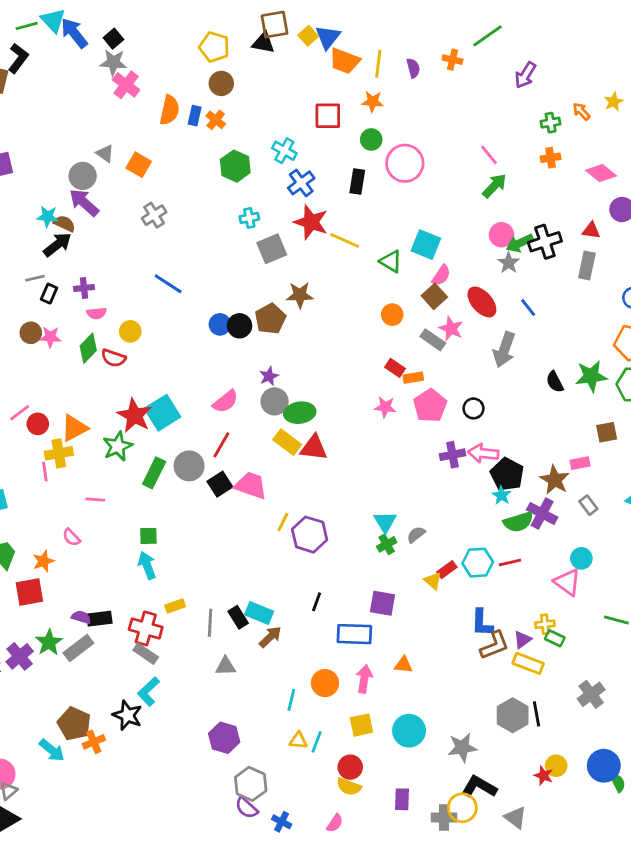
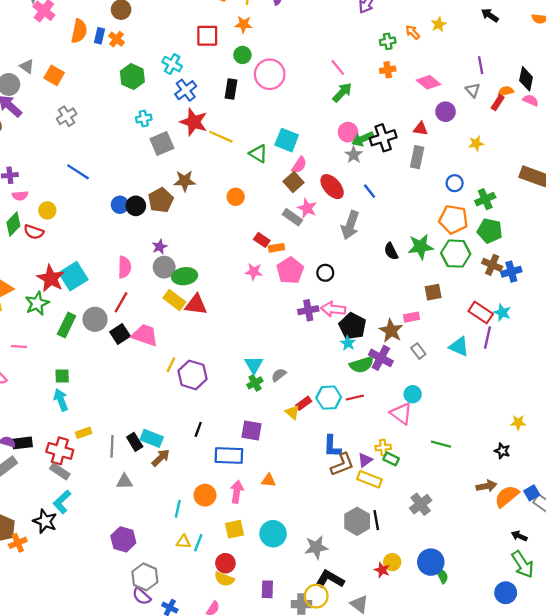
orange circle: (392, 315) -> (236, 197), moved
pink semicircle: (226, 401) -> (124, 267), turned -50

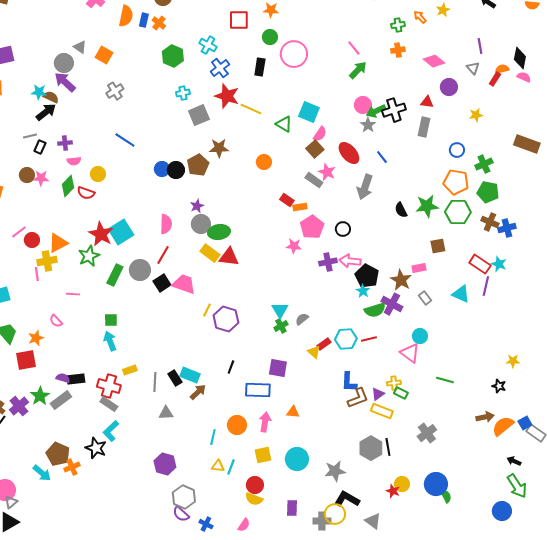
pink star: (254, 272) -> (294, 246), moved

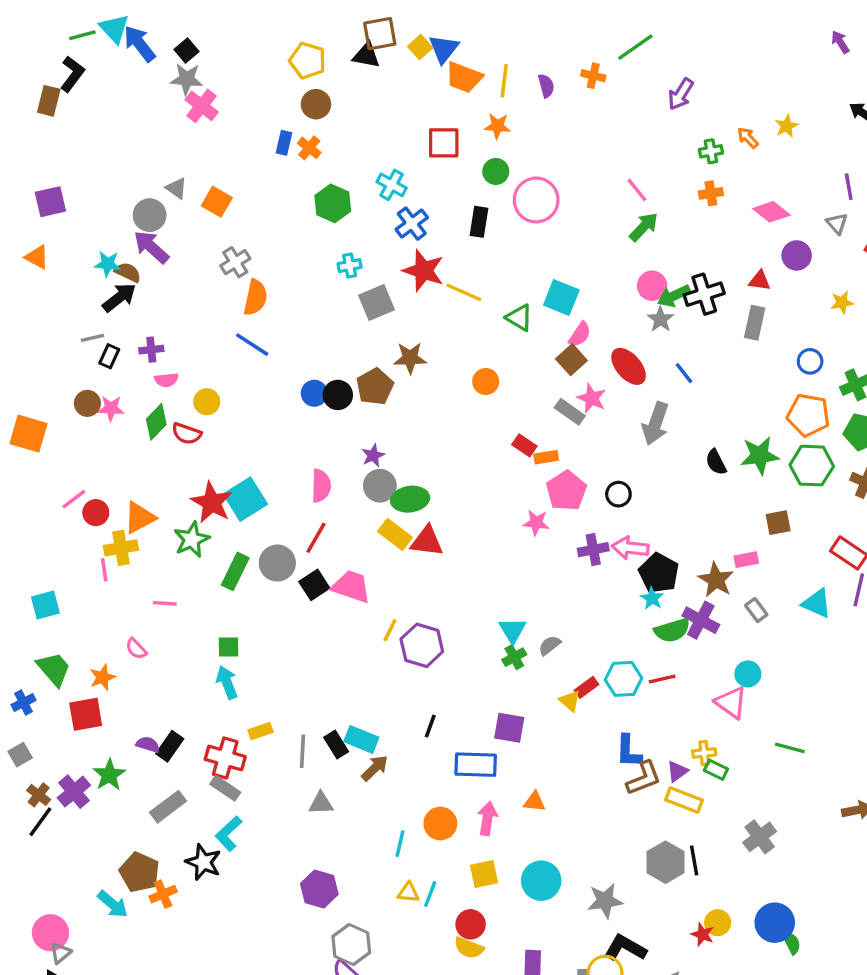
orange semicircle: (126, 16) -> (255, 297), moved
black rectangle: (76, 379) -> (170, 746), turned -48
gray rectangle: (61, 400) -> (168, 807), moved

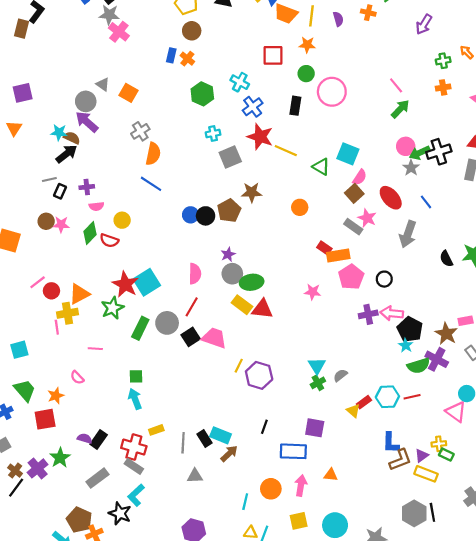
orange triangle: (37, 257) -> (14, 128), turned 35
orange rectangle: (546, 457) -> (338, 255), size x1.5
pink star: (536, 523) -> (313, 292), moved

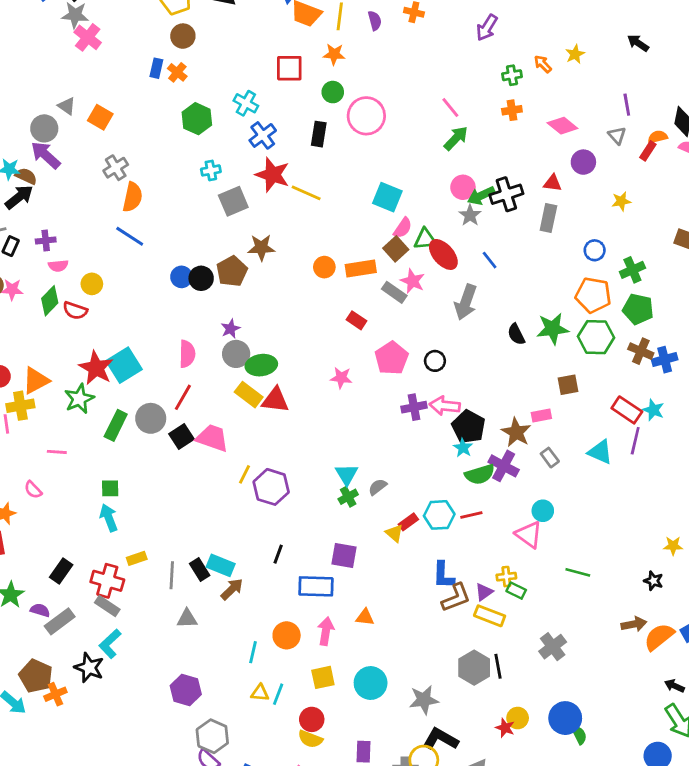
green triangle: (321, 167) -> (425, 239), moved, turned -36
orange rectangle: (338, 255) -> (361, 268), moved
purple semicircle: (85, 438) -> (40, 610), moved

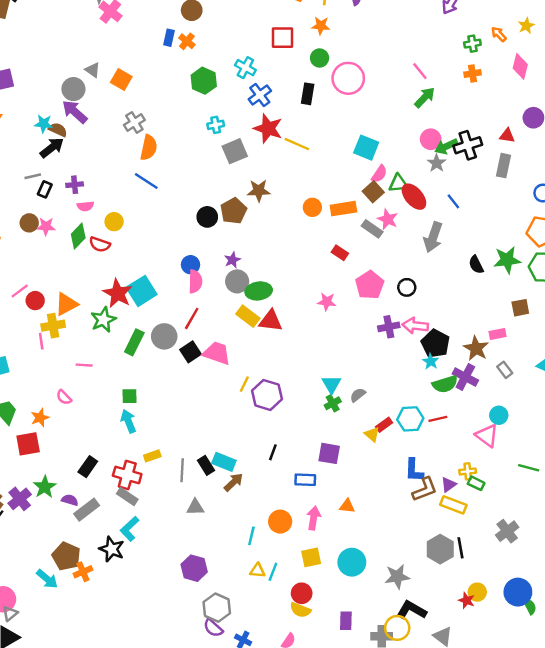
pink diamond: (562, 126) -> (520, 66), moved, turned 65
blue circle: (181, 277) -> (191, 265), moved
blue rectangle: (316, 586) -> (305, 480), size x0.7

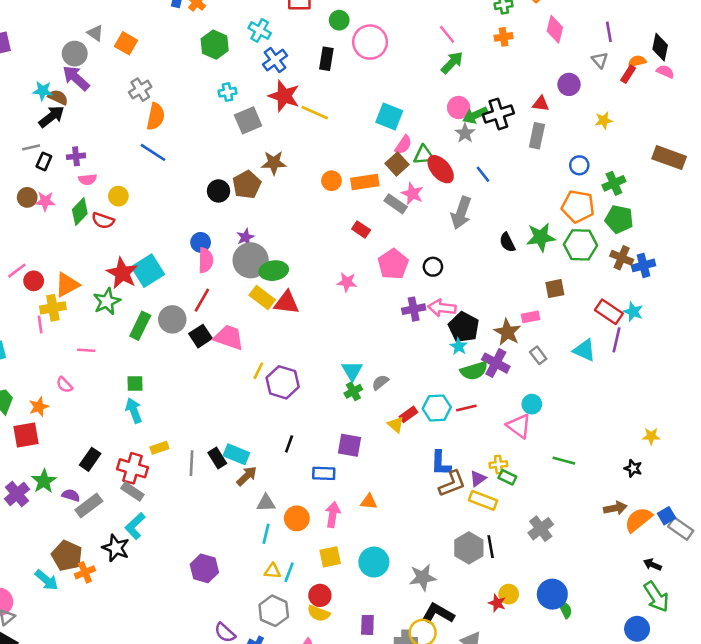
gray circle: (237, 281) -> (251, 260), size x1.4
gray triangle: (195, 507) -> (266, 503), moved
gray hexagon: (217, 608) -> (274, 611), moved

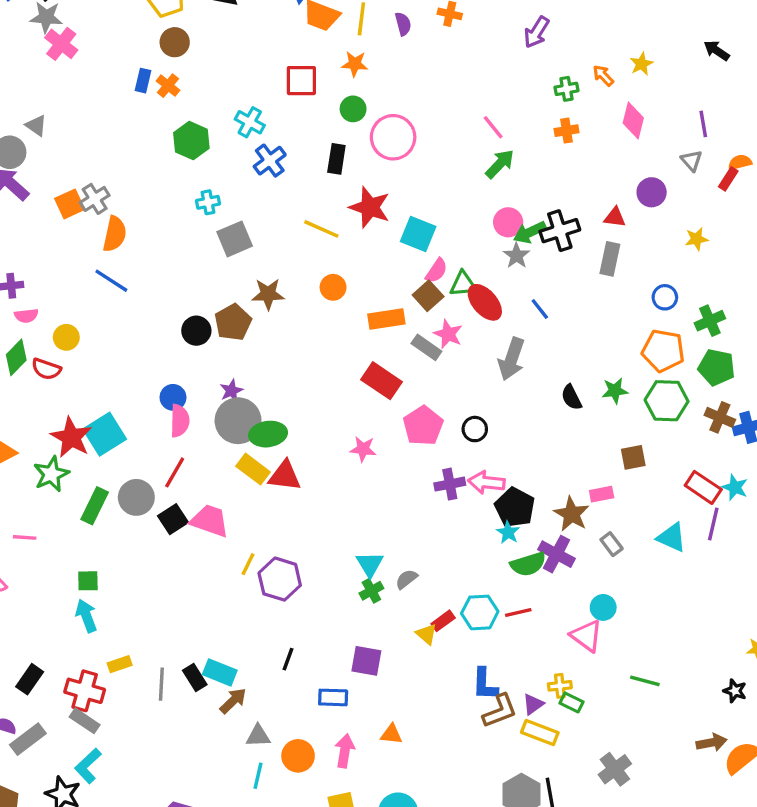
orange square: (126, 43) -> (70, 204), moved, turned 35
red star: (284, 96) -> (370, 207), moved
orange circle: (331, 181) -> (333, 287), moved
red rectangle: (361, 229) -> (381, 381), size x1.6
green star: (541, 237) -> (615, 391), size x0.7

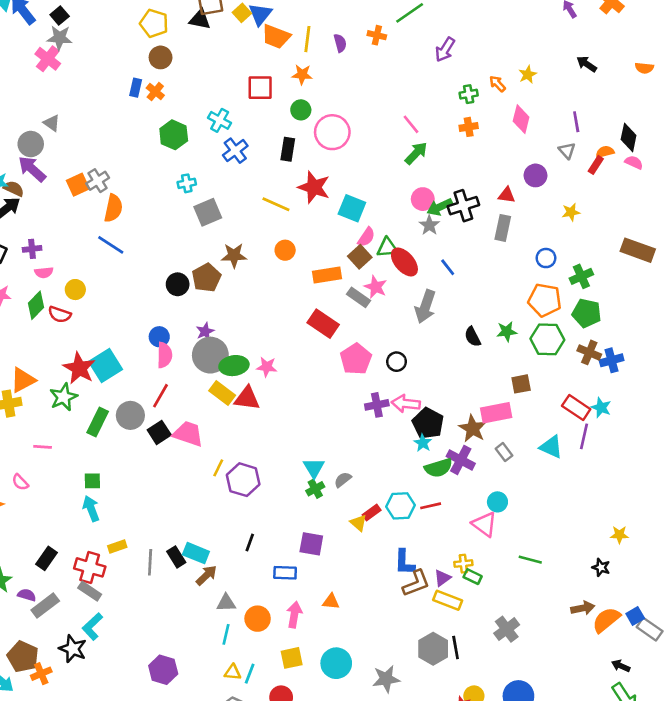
pink cross: (61, 44) -> (48, 59), moved
pink star: (363, 449) -> (267, 367), moved
pink rectangle: (602, 494) -> (496, 413), size x1.6

